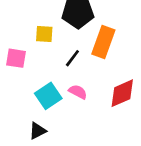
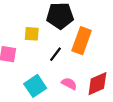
pink semicircle: (78, 92) -> (69, 84), moved

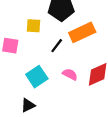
orange rectangle: (82, 41) -> (82, 32), turned 45

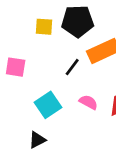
yellow square: (33, 26) -> (44, 27), moved

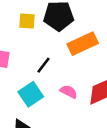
black line: (72, 67) -> (43, 65), moved

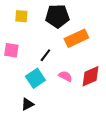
yellow square: (27, 21) -> (21, 16), moved

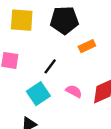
yellow square: (21, 16) -> (22, 20), size x1.5
orange rectangle: (76, 38) -> (87, 46), size x0.6

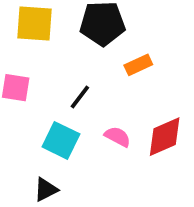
cyan square: (38, 94) -> (61, 140), turned -30

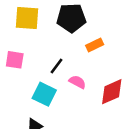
pink semicircle: (118, 137) -> (77, 82), moved

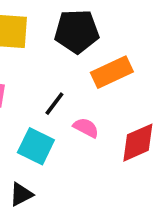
orange rectangle: (95, 45) -> (112, 72), size x1.5

